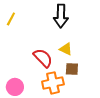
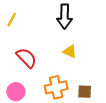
red semicircle: (43, 58) -> (26, 58), moved
brown square: (72, 69) -> (85, 92), moved

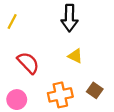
brown square: (85, 92) -> (95, 90), moved, turned 32

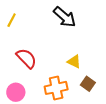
black arrow: (70, 18) -> (65, 17), turned -50
yellow triangle: (75, 56) -> (74, 61), moved

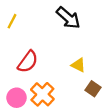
red semicircle: (26, 58) -> (28, 62), turned 80
orange cross: (56, 88) -> (42, 94), moved, turned -35

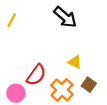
red semicircle: (28, 62) -> (36, 75), moved
orange cross: (42, 94) -> (62, 90), moved

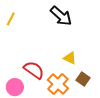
red semicircle: (36, 75) -> (34, 70), turned -90

